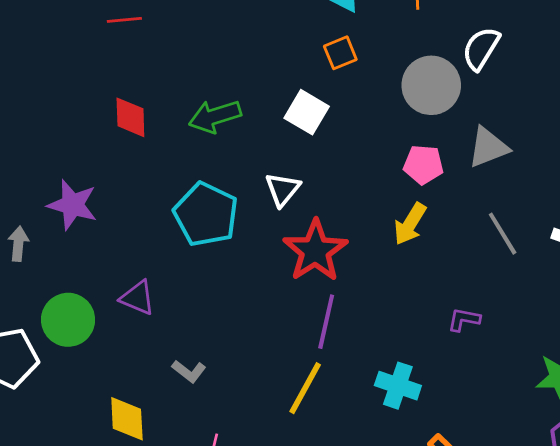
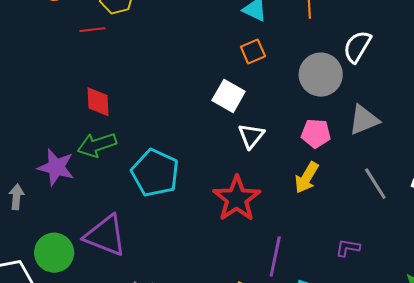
green arrow: (215, 116) -> (97, 145), moved
white triangle: (283, 189) -> (251, 136), moved
purple triangle: (138, 298) -> (105, 236), size x1.6
purple line: (326, 322) -> (275, 256), moved

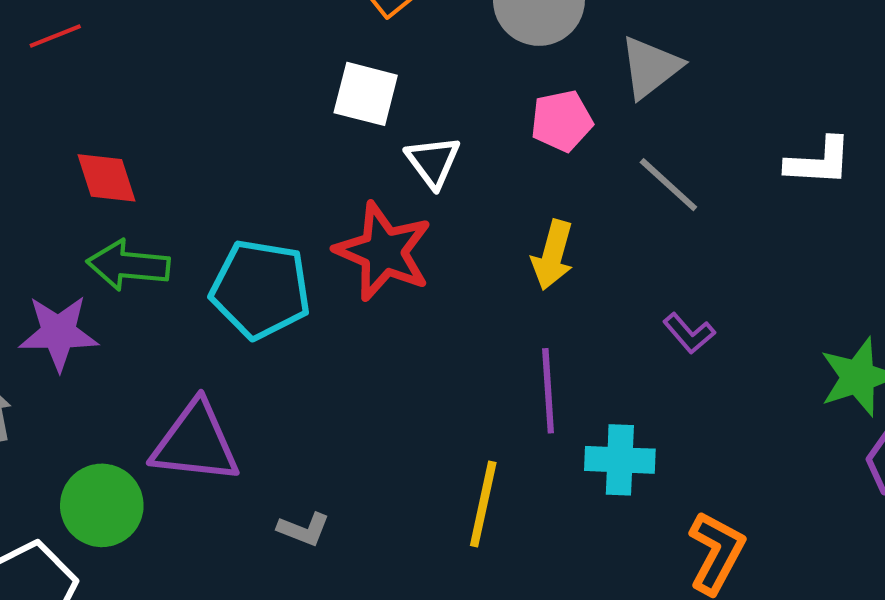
green arrow: (97, 145) -> (128, 265), turned 39
yellow arrow: (307, 178) -> (553, 255), moved
gray line: (375, 184) -> (668, 185), moved
red star: (237, 199) -> (383, 251), moved
purple L-shape: (348, 248) -> (689, 333), turned -125

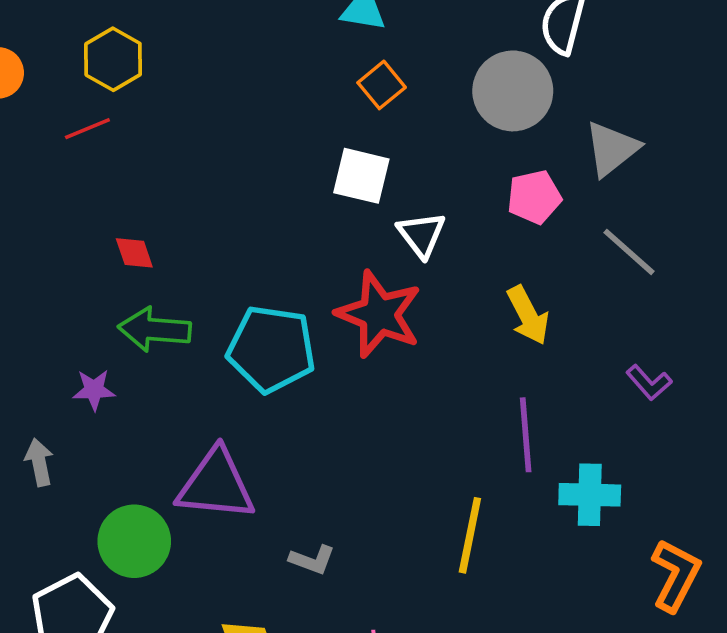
red diamond: (107, 178) -> (134, 253), size x0.7
yellow arrow: (553, 255) -> (528, 315), turned -42
purple star: (59, 333) -> (94, 390), size x0.6

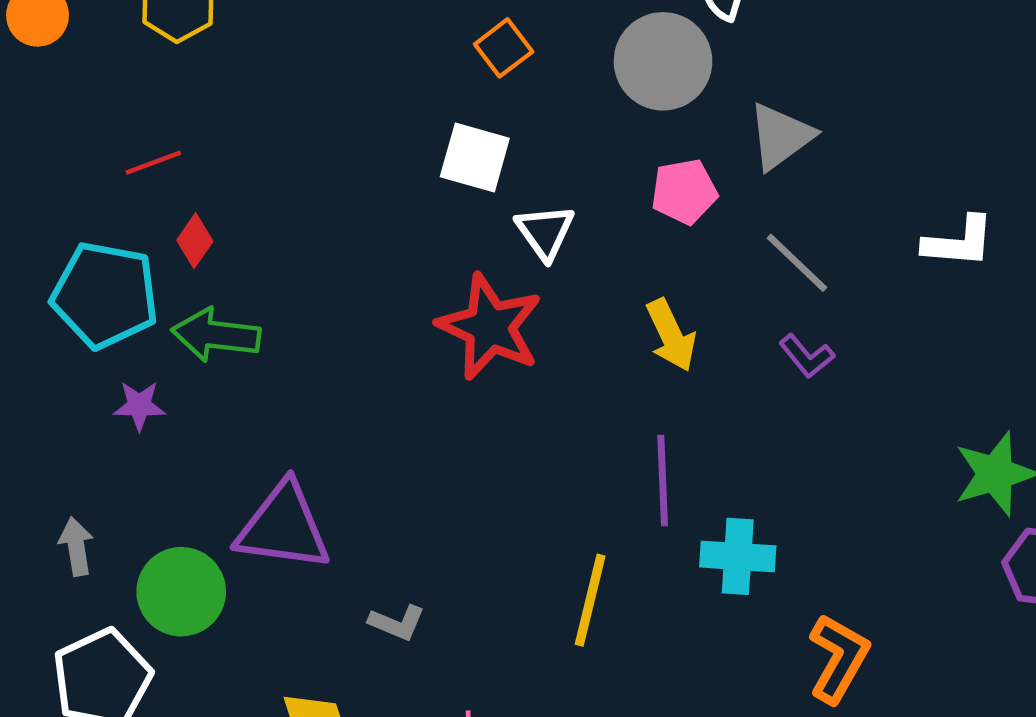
red line: (87, 129) -> (153, 163), moved
red diamond: (134, 253) -> (195, 241), turned 51
cyan pentagon: (271, 349) -> (105, 295), moved
purple L-shape: (649, 383) -> (807, 356), moved
gray arrow: (39, 462) -> (76, 547), moved

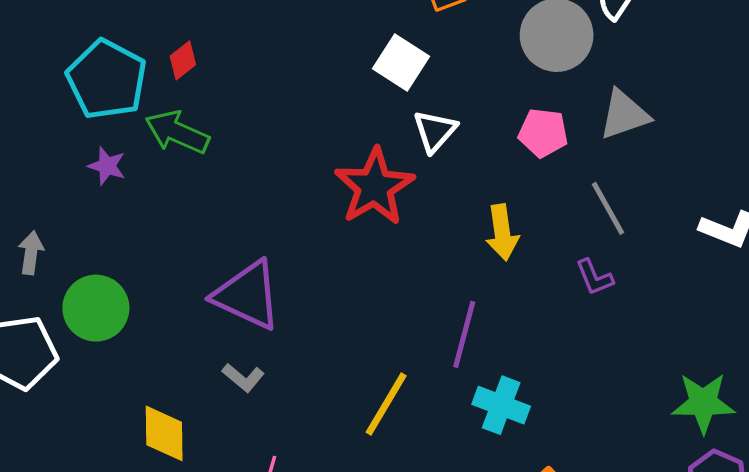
purple triangle: (283, 527) -> (247, 295), moved

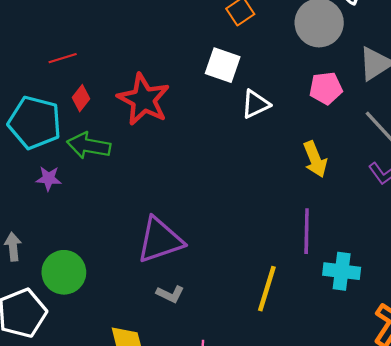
white triangle: (435, 131) -> (255, 104), turned 36
red star: (374, 187) -> (144, 99), moved
purple triangle: (247, 295) -> (160, 240), turned -30

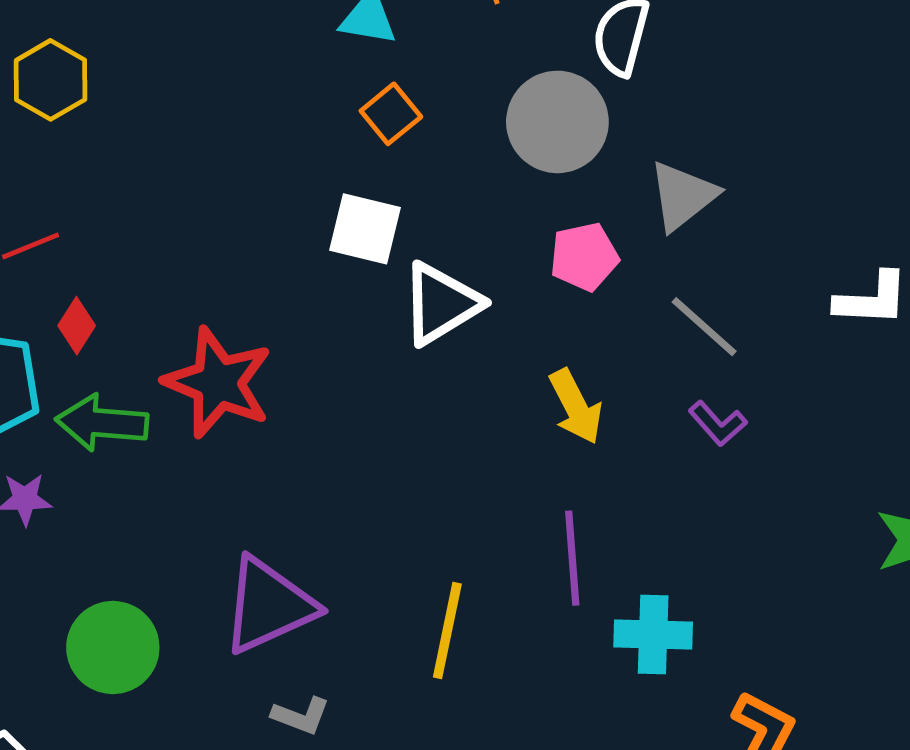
red star: (144, 99) -> (218, 383), moved
white triangle: (255, 104) -> (441, 304), size x1.4
green circle: (64, 272) -> (113, 648), moved
yellow line: (267, 289) -> (447, 630), moved

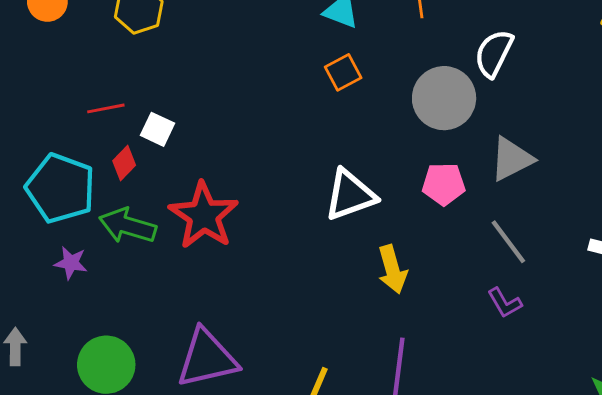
white square: (365, 229) -> (157, 129), moved, size x0.7
yellow arrow: (576, 407) -> (392, 269), moved

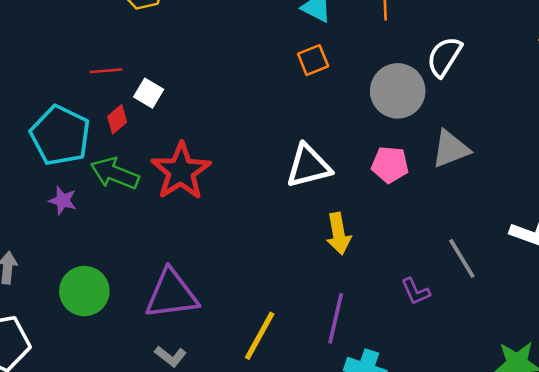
gray line: (508, 242) -> (462, 258), moved
purple L-shape: (505, 303) -> (416, 291), moved

